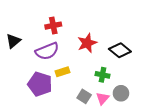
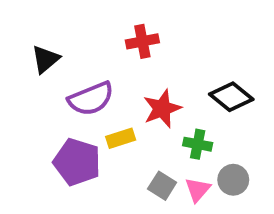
red cross: (53, 26) -> (142, 41), moved
black triangle: (13, 41) -> (45, 59), moved
red star: (87, 43) -> (162, 109), moved

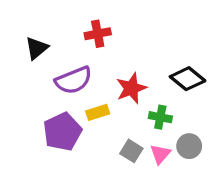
red cross: (142, 41) -> (98, 34), moved
purple pentagon: (77, 162) -> (62, 132), turned 30

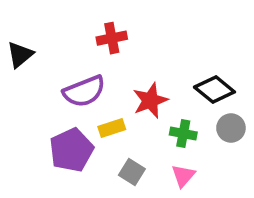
black triangle: (37, 48) -> (20, 55), moved
gray circle: (189, 146) -> (231, 128), moved
gray square: (131, 151) -> (132, 172), moved

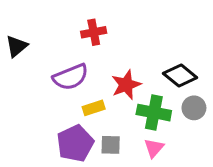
green cross: (183, 134) -> (154, 113), size x1.5
purple pentagon: (71, 150) -> (75, 143), moved
gray square: (132, 172) -> (111, 145), turned -30

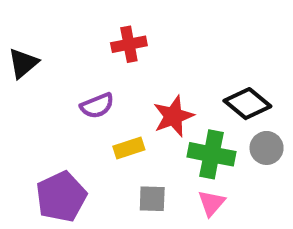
purple semicircle: (71, 77) -> (97, 106), size x0.7
purple pentagon: (75, 143) -> (61, 197), moved

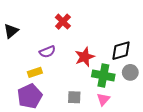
red cross: (129, 44) -> (63, 22), turned -35
black diamond: (247, 104) -> (121, 51), turned -55
yellow rectangle: (129, 148) -> (35, 72), moved

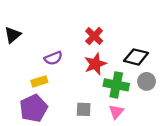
red cross: (63, 22) -> (94, 36), moved
black diamond: (121, 51) -> (136, 57), turned 30

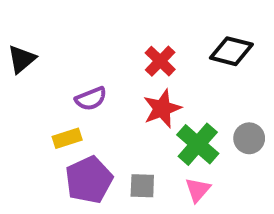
black diamond: (136, 57) -> (231, 51), moved
green cross: (116, 85) -> (198, 144), turned 30
purple pentagon: (34, 108) -> (89, 180), moved

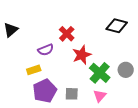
red cross: (160, 61) -> (67, 34), moved

